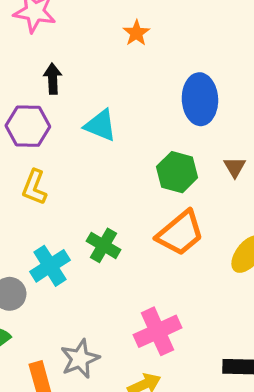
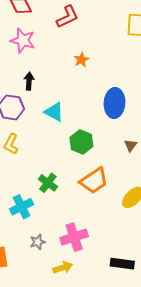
green hexagon: (177, 172) -> (81, 142), moved
cyan cross: (50, 266) -> (21, 207), moved
gray star: (80, 359) -> (38, 242), moved, size x0.7

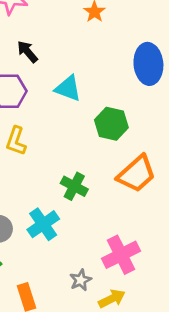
black arrow: (29, 81) -> (27, 52), turned -36
gray star: (38, 242) -> (81, 280), moved

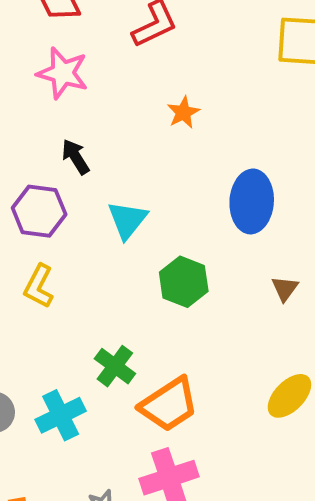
cyan triangle: (68, 88) -> (127, 220), turned 40
orange trapezoid: (136, 174) -> (169, 405), moved

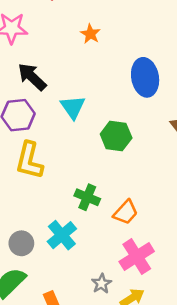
black arrow: (76, 157) -> (32, 77), size x1.4
yellow L-shape: (39, 286) -> (29, 161), size x1.4
orange trapezoid: (169, 405) -> (126, 212), size x0.7

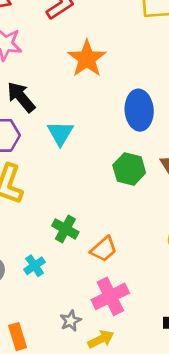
orange star: (90, 34) -> (87, 59), size x1.8
green hexagon: (116, 136) -> (129, 169), moved
cyan cross: (62, 235) -> (35, 266), size x0.7

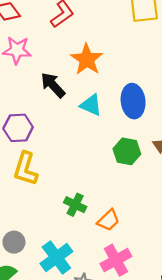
black arrow: (21, 97) -> (53, 85), moved
cyan triangle: (60, 133) -> (91, 105), moved, turned -35
cyan cross: (35, 266) -> (56, 258), moved, size x1.8

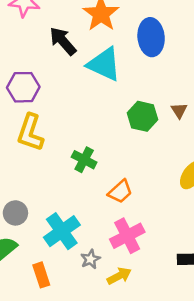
blue ellipse: (133, 101) -> (151, 37), moved
cyan triangle: (91, 105) -> (104, 64), size x1.4
green cross: (75, 205) -> (84, 160), moved

